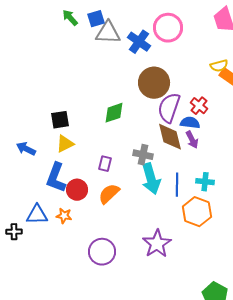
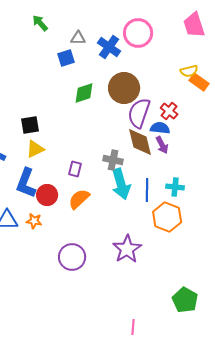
blue square: (96, 19) -> (66, 58), moved
gray triangle: (108, 33) -> (78, 38), size x0.6
green diamond: (114, 113) -> (84, 93), moved

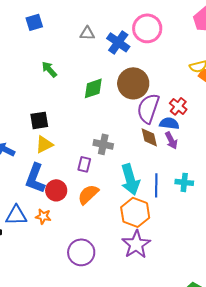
green arrow: (40, 23) -> (49, 69), moved
blue square: (66, 58) -> (34, 22), moved
brown diamond: (140, 142) -> (149, 137), size x0.7
gray cross: (113, 160) -> (103, 144), moved
orange hexagon: (167, 217) -> (135, 212), moved

